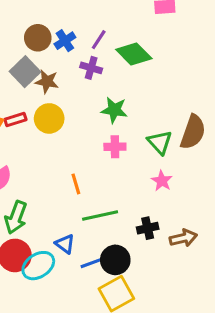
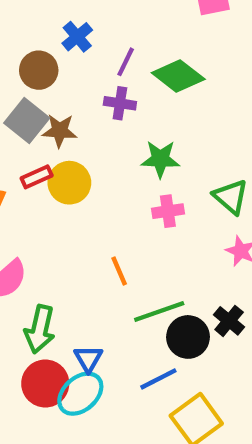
blue cross: (65, 41) -> (77, 37), moved
red rectangle: (15, 119) -> (37, 177), moved
black cross: (148, 228) -> (229, 321), turned -30
blue triangle: (65, 244) -> (88, 359), moved, turned 30
black circle: (115, 260) -> (188, 337), moved

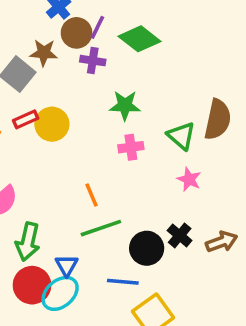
brown circle: (39, 70) -> (77, 33), moved
brown star: (60, 131) -> (44, 53), moved
green line: (159, 311) -> (101, 228), moved
blue line: (158, 379) -> (123, 282), turned 32

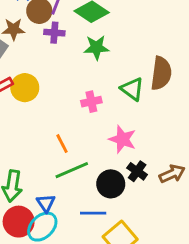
green star: (125, 105) -> (96, 48), moved
pink star: (189, 179) -> (122, 139), moved, size x1.4

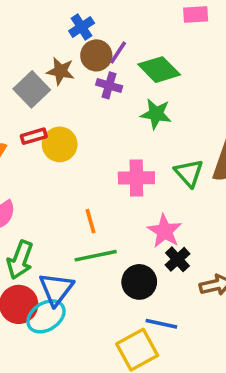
pink cross: (91, 102) -> (136, 178), size x1.4
black cross: (137, 171) -> (177, 259), moved
blue triangle: (46, 203) -> (56, 289), size x1.5
blue line: (93, 213) -> (161, 324), moved

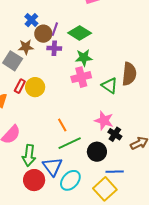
red rectangle: (34, 136) -> (20, 86), turned -32
pink cross: (136, 178) -> (81, 77), moved
cyan ellipse: (46, 316) -> (70, 180), moved

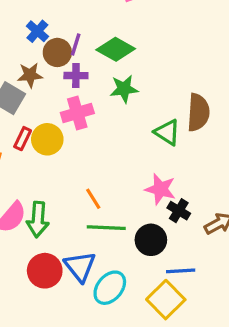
pink cross: (81, 77) -> (77, 113), moved
green line: (70, 143) -> (106, 228), turned 30
green arrow: (29, 155) -> (38, 219), moved
red circle: (34, 180) -> (45, 271), moved

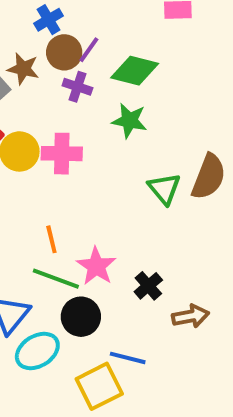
green diamond: (116, 49) -> (135, 71), turned -33
pink cross: (77, 113) -> (62, 154), moved
pink star: (160, 189) -> (96, 266), moved
black circle: (151, 240) -> (81, 317), moved

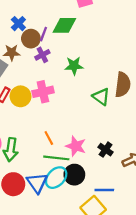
green diamond: (135, 71) -> (64, 25), moved
purple cross: (77, 87) -> (42, 55), turned -32
cyan ellipse: (37, 351) -> (56, 178), moved

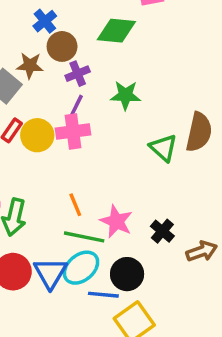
purple line: (43, 34) -> (76, 106), moved
black circle: (74, 175) -> (127, 274), moved
blue line: (104, 190) -> (103, 295), moved

